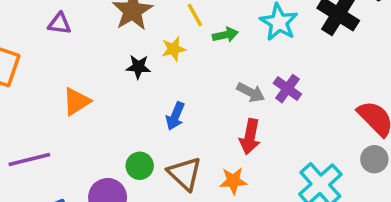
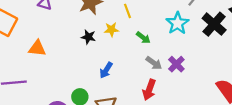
green arrow: (225, 35) -> (143, 38), moved, turned 40
orange triangle: (76, 102) -> (37, 48), moved, turned 30

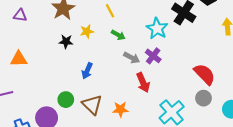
yellow line: (127, 11) -> (110, 11), moved
cyan star: (177, 23) -> (157, 29), moved
red arrow: (149, 90) -> (143, 83), moved, turned -36

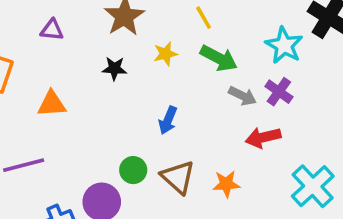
green arrow: (118, 35) -> (219, 58), size x1.5
black star: (66, 42) -> (114, 68), moved
red arrow: (143, 83) -> (263, 137), turned 102

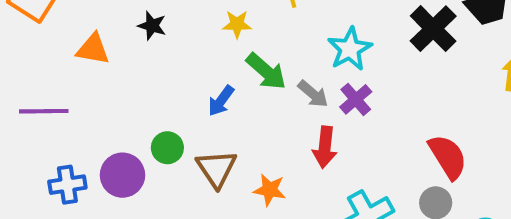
cyan star: (284, 45) -> (350, 49), moved
green arrow: (219, 58) -> (266, 71), moved
black star: (114, 68) -> (152, 26), moved
red arrow: (263, 137) -> (325, 147), turned -84

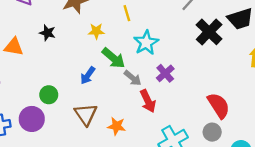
cyan star: (350, 49) -> (146, 43), moved
gray arrow: (313, 94) -> (133, 78), moved
red arrow: (325, 147) -> (148, 101), turned -30
green circle: (167, 148) -> (49, 95), moved

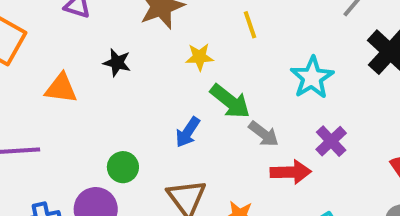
cyan star: (146, 43) -> (312, 78), moved
purple cross: (165, 73) -> (331, 141), moved
red arrow: (148, 101) -> (291, 172), turned -65

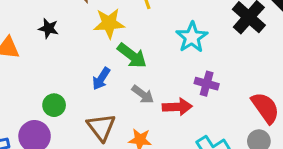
yellow star: (199, 57) -> (109, 23), size x1.5
gray arrow: (264, 134) -> (143, 94), moved
purple cross: (331, 141) -> (207, 84), turned -30

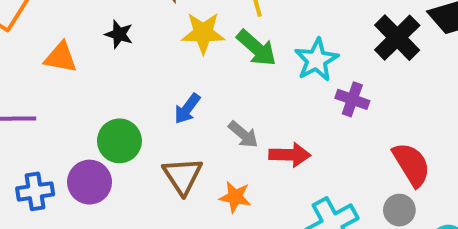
green arrow: (132, 56) -> (257, 48), moved
purple cross: (207, 84) -> (352, 99), moved
green circle: (54, 105) -> (119, 141), size x1.4

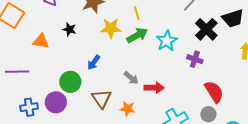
green arrow: (257, 48) -> (137, 35), turned -70
purple cross: (352, 99) -> (195, 59), moved
blue arrow: (187, 109) -> (94, 62), moved

